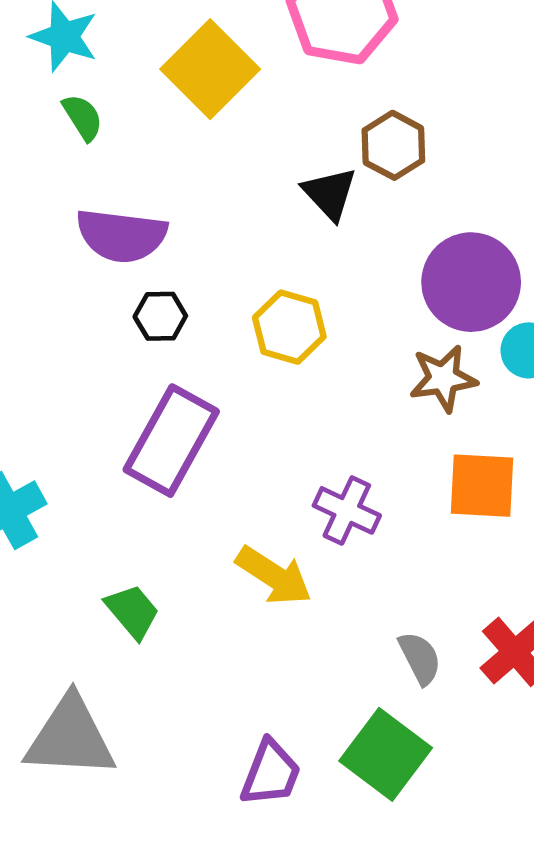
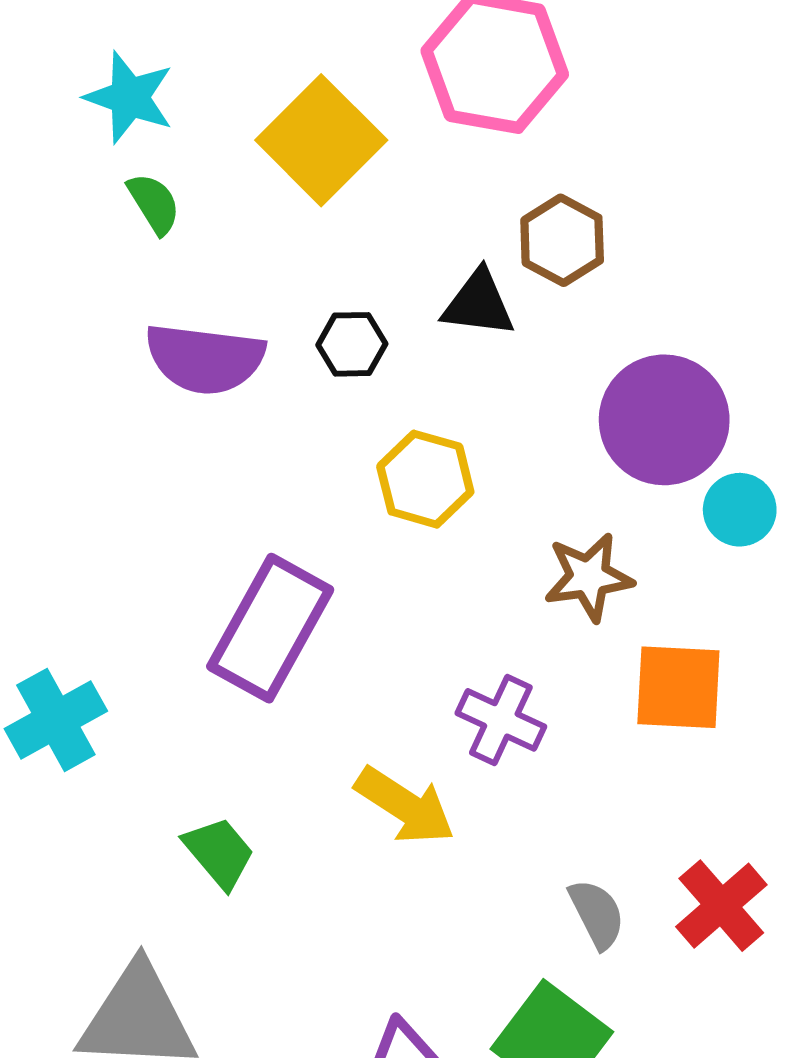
black triangle: (330, 194) -> (478, 304), turned -40
black hexagon: (160, 316) -> (352, 344), moved
brown star: (443, 378) -> (589, 577), moved

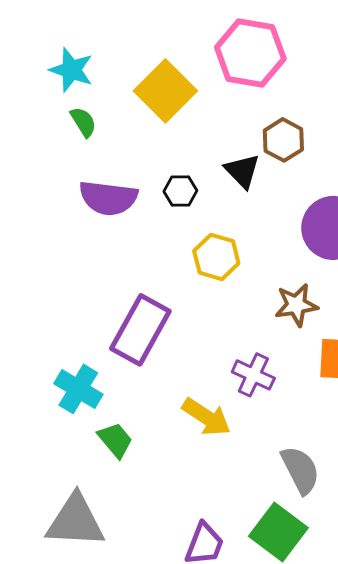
black triangle: (478, 304) -> (242, 171), turned 39
cyan cross: (56, 720) -> (78, 389), moved, turned -30
gray semicircle: (597, 914) -> (300, 470), size x1.4

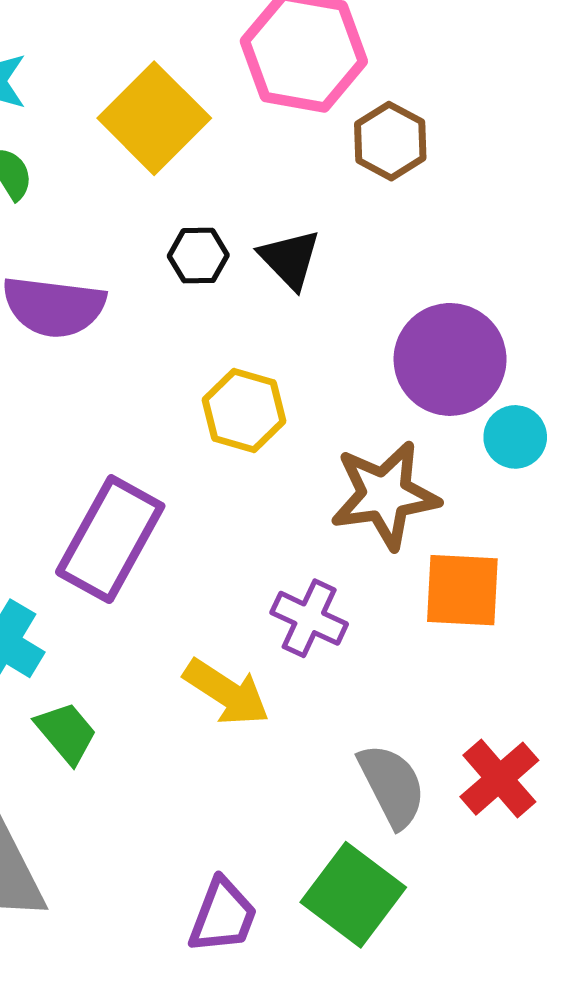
brown hexagon: (283, 140) -> (390, 141), moved
black hexagon: (180, 191) -> (198, 256), moved
brown star: (296, 305) -> (385, 495), size x1.4

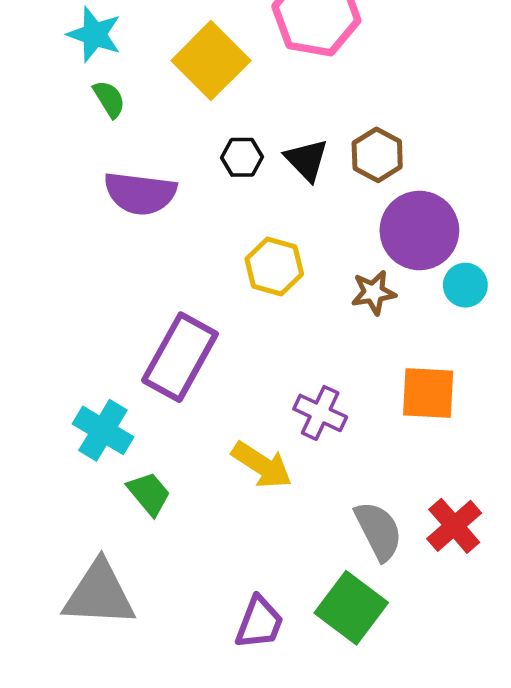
brown hexagon: (390, 141) -> (377, 155), moved
brown star: (385, 495) -> (374, 293), moved, size x0.6

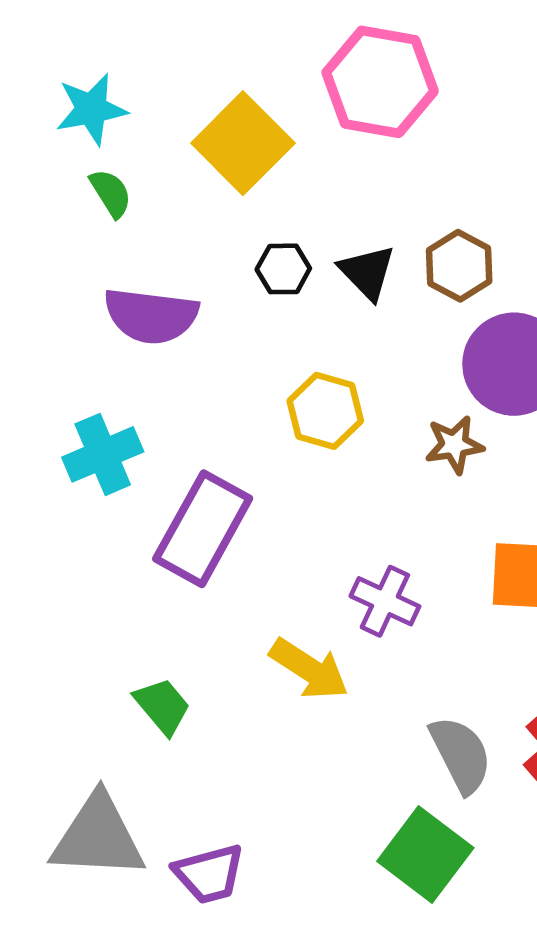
cyan star: (94, 34) -> (91, 109), turned -30
cyan cross: (103, 430) -> (103, 454), moved, turned 36
purple trapezoid: (259, 623) -> (209, 874), moved, turned 54

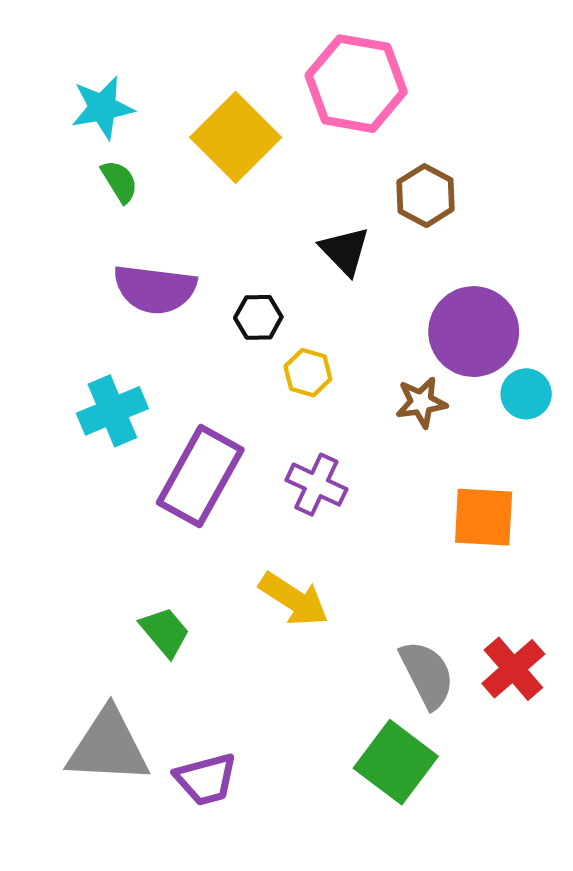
brown hexagon: (459, 266) -> (426, 196), moved
black hexagon: (283, 269) -> (258, 317), moved
yellow hexagon: (325, 411) -> (308, 373), size x0.7
purple cross: (385, 601) -> (316, 485), moved

